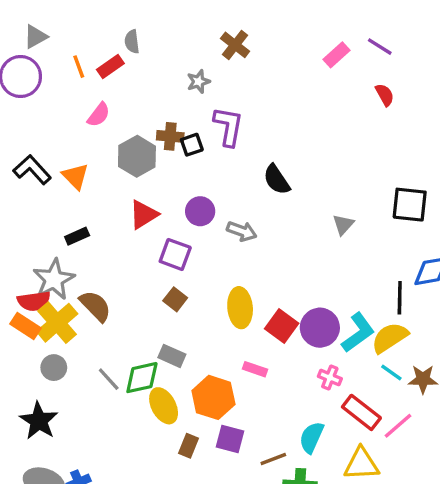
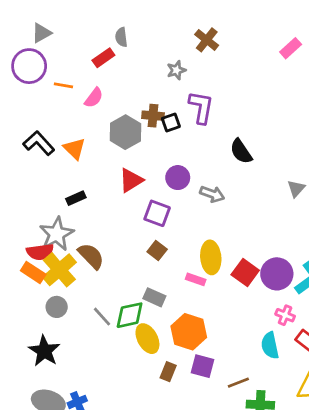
orange line: (79, 67) -> (63, 85), moved, turned -60
pink rectangle: (255, 369) -> (196, 279), moved
cyan semicircle: (312, 437) -> (270, 345), moved, turned -36

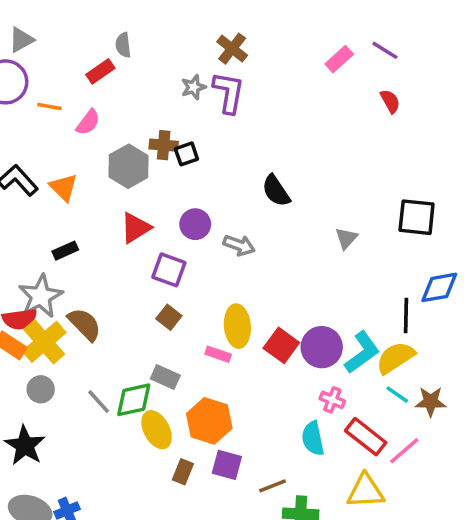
purple L-shape: (201, 107) -> (229, 92), moved

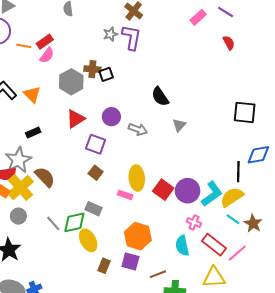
red rectangle: (100, 71) -> (45, 42), moved
gray triangle: (346, 238) -> (179, 125), moved
brown star: (431, 402) -> (253, 223), turned 30
orange hexagon: (209, 421) -> (138, 236), moved

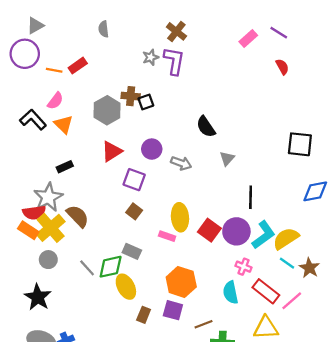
pink semicircle: (47, 55) -> (55, 101), moved
black line: (238, 172) -> (251, 197), moved

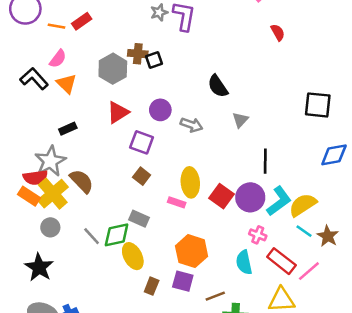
red semicircle: (282, 67) -> (278, 32), moved

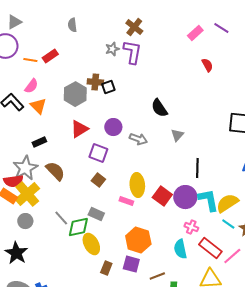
brown semicircle: (82, 181) -> (55, 171), moved
cyan L-shape: (279, 201) -> (208, 200), turned -65
gray line: (92, 236) -> (61, 218), moved

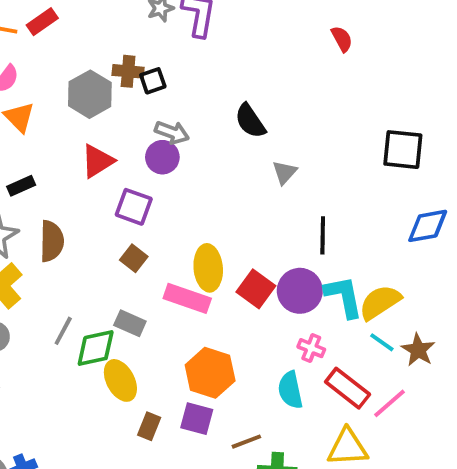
gray arrow: (138, 139) -> (172, 132), moved
brown semicircle: (55, 171) -> (52, 241), turned 45
pink rectangle: (126, 201) -> (187, 298), size x1.6
gray line: (61, 218) -> (63, 331), turned 70

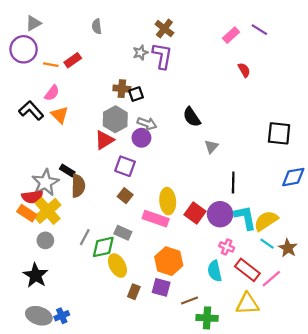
gray hexagon: (90, 94) -> (115, 119), moved
black rectangle: (21, 186) -> (67, 171), moved, turned 56

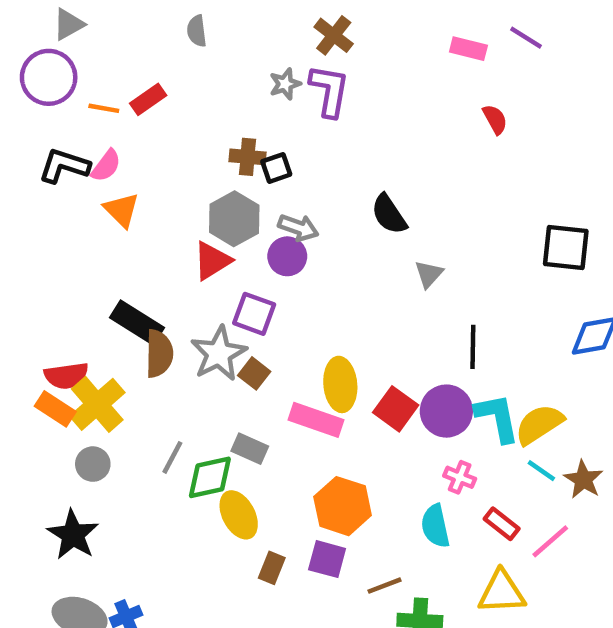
pink rectangle: (231, 35) -> (468, 49), turned 56
black L-shape: (31, 110) -> (64, 166), moved, turned -30
black rectangle: (67, 171) -> (137, 323), size x1.6
gray star: (45, 183) -> (219, 354), moved
red rectangle: (247, 270) -> (502, 524), size x0.7

